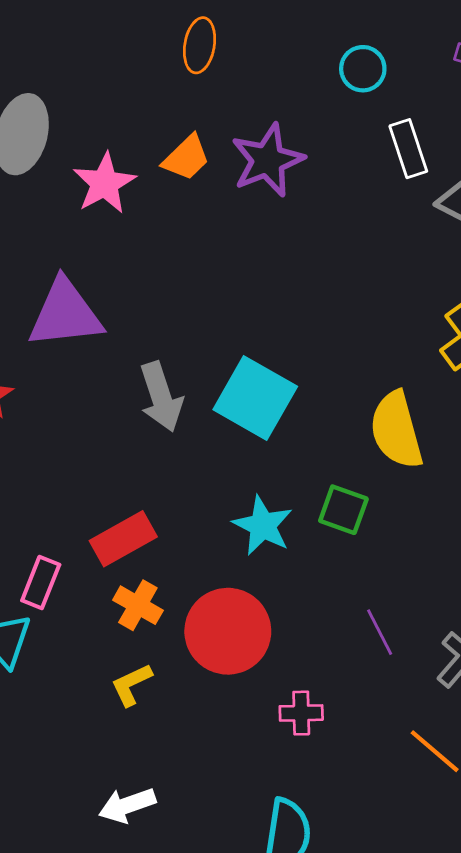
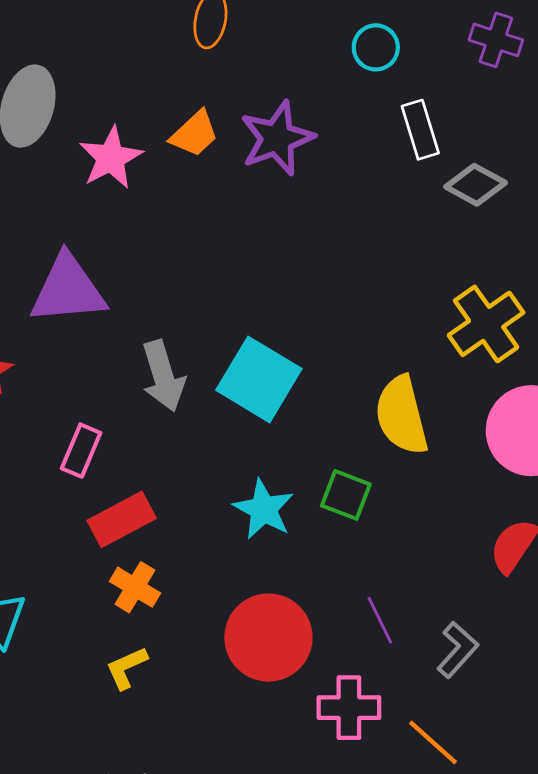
pink rectangle: (41, 583) -> (81, 451), moved
red circle: (228, 631) -> (268, 638), moved
pink cross: (301, 713) -> (349, 708), moved, size x1.4

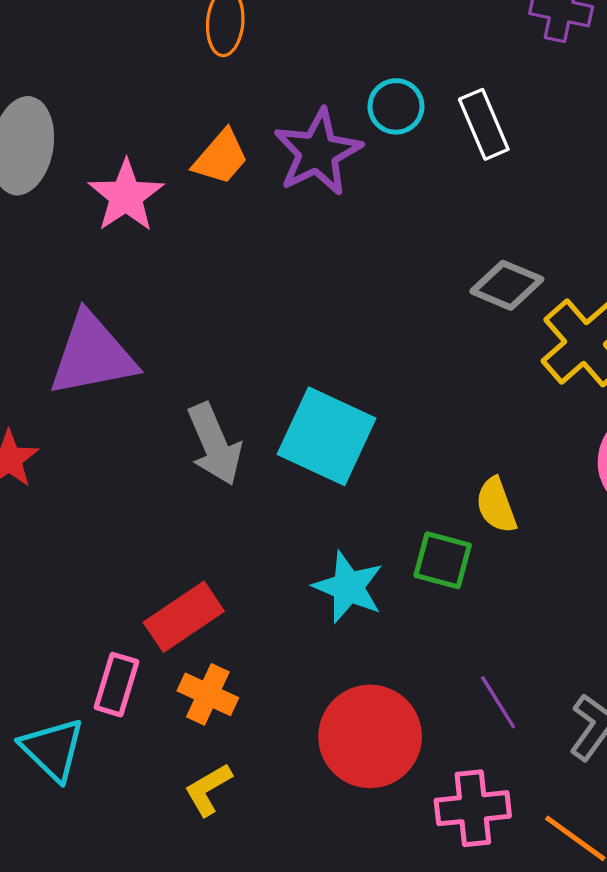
cyan circle: (376, 47) -> (396, 106), moved
gray diamond: (476, 185) -> (507, 285), moved
yellow semicircle: (402, 415) -> (496, 505), moved, size x0.6
pink rectangle: (81, 451) -> (116, 685), moved

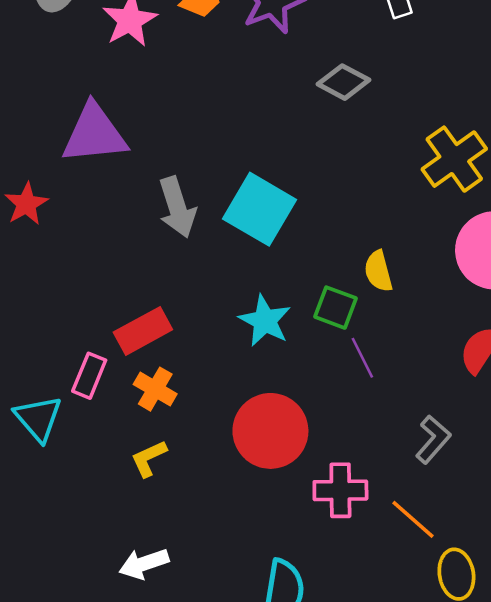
gray diamond: (507, 285) -> (343, 82), moved
purple line: (498, 702) -> (362, 358), moved

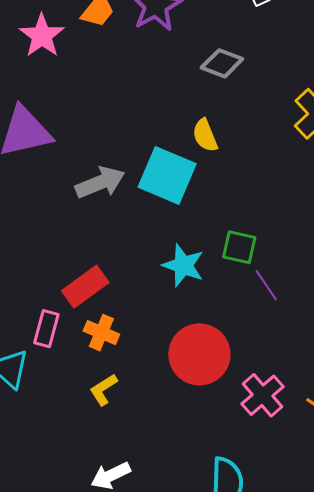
gray arrow: (177, 207) -> (100, 183), turned -87
yellow semicircle: (378, 271) -> (205, 135), moved
pink cross: (340, 490) -> (263, 395), turned -33

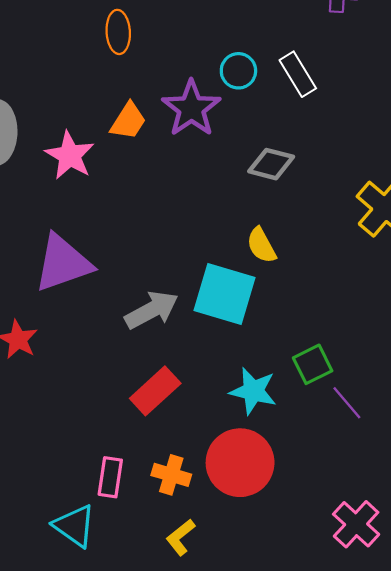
green square: (239, 247) -> (313, 364), turned -33
red rectangle: (85, 287) -> (155, 391), moved
red circle: (199, 354) -> (240, 463), moved

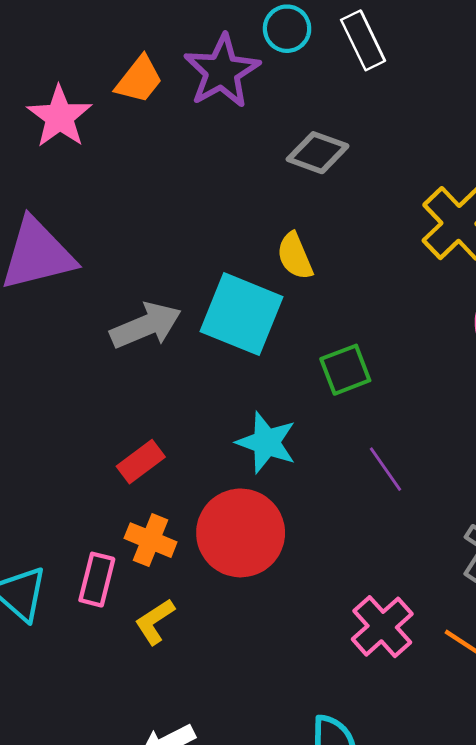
green square: (313, 364) -> (345, 370), moved
red rectangle: (155, 391) -> (141, 462), moved, size x0.7
pink rectangle: (110, 477) -> (97, 580), moved

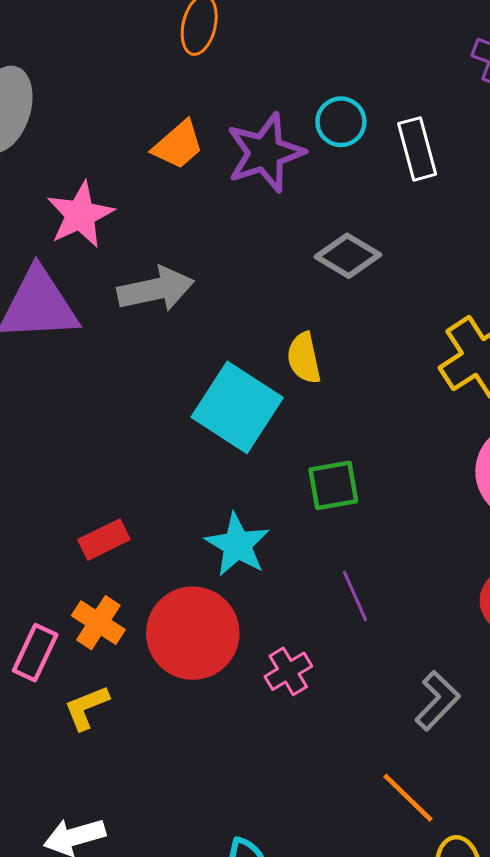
pink star: (60, 117) -> (80, 215), moved
gray arrow: (146, 326) -> (156, 289), moved
pink cross: (382, 627) -> (288, 671), moved, size x0.7

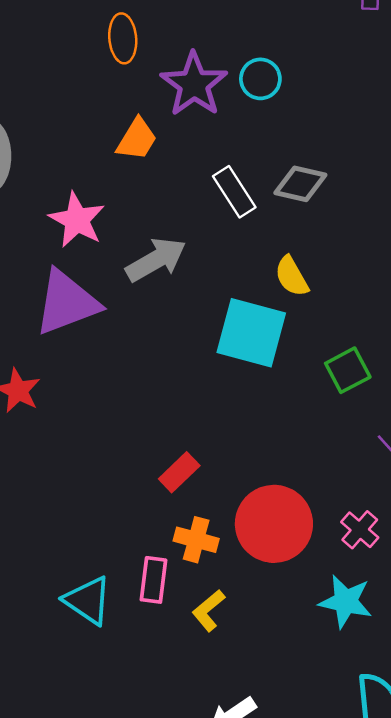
white rectangle: (417, 149) -> (234, 192), moved
purple star: (265, 153) -> (194, 84), moved
cyan star: (237, 545) -> (346, 602), moved

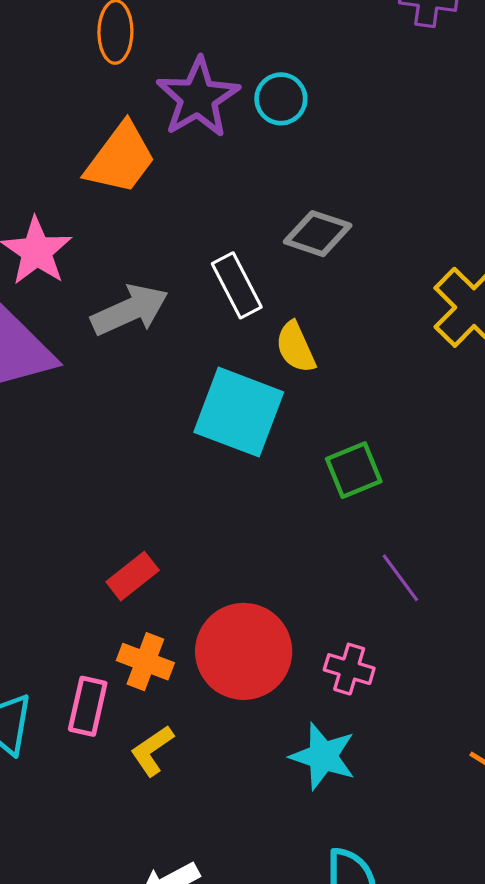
orange trapezoid: (137, 139) -> (121, 159), size x1.4
white rectangle: (234, 192) -> (237, 285), moved
pink cross: (360, 530) -> (349, 669), turned -30

